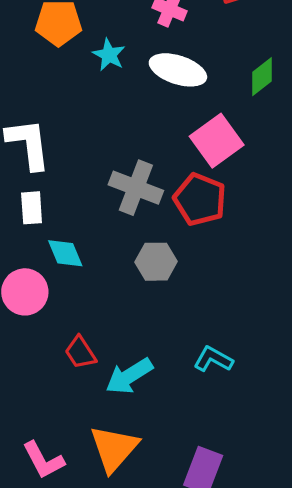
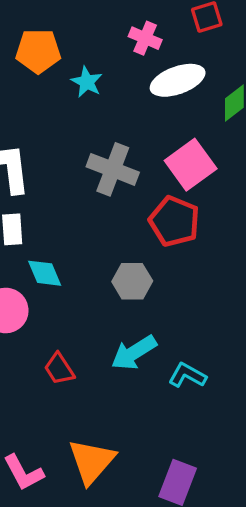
white ellipse: (178, 70) -> (178, 80), moved, turned -38
gray cross: (136, 188) -> (113, 169), moved
cyan arrow: (129, 376) -> (134, 353), moved

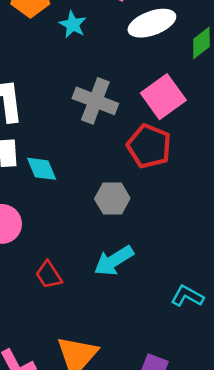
cyan diamond: (45, 273) -> (42, 169), moved
cyan L-shape: (187, 375) -> (187, 296), moved

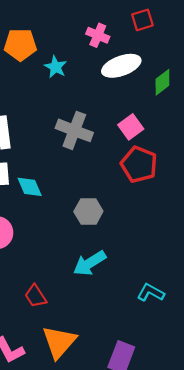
pink square: (163, 97) -> (131, 127), size x0.7
red pentagon: (149, 146) -> (139, 164), moved
red trapezoid: (49, 275) -> (36, 296), moved

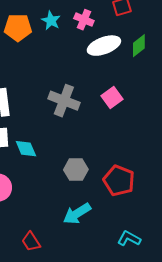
cyan star: (56, 67) -> (51, 21), moved
green diamond: (162, 82) -> (139, 46), moved
red pentagon: (139, 164) -> (119, 181), moved

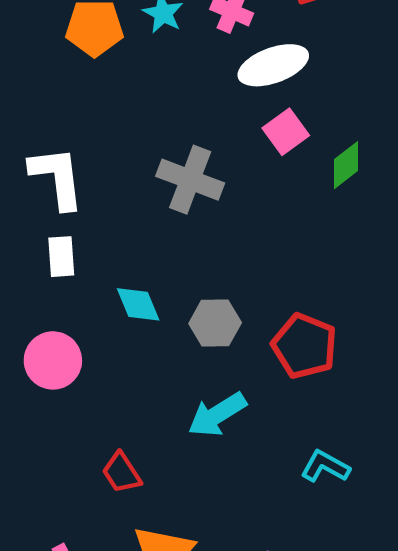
green diamond: (139, 46) -> (346, 165), moved
pink square: (112, 98) -> (286, 132), moved
cyan diamond: (26, 149) -> (138, 304), moved

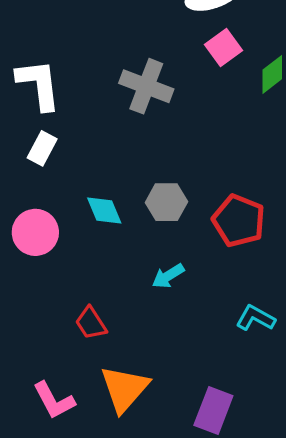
white rectangle: (61, 257) -> (42, 148), turned 32
cyan diamond: (138, 304) -> (104, 211), moved
cyan arrow: (217, 415) -> (168, 276), size x0.7

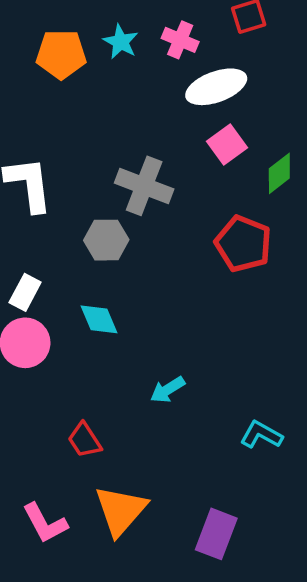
white rectangle: (42, 148) -> (25, 292), moved
gray hexagon: (166, 202) -> (106, 240), moved
red pentagon: (239, 221) -> (243, 244), moved

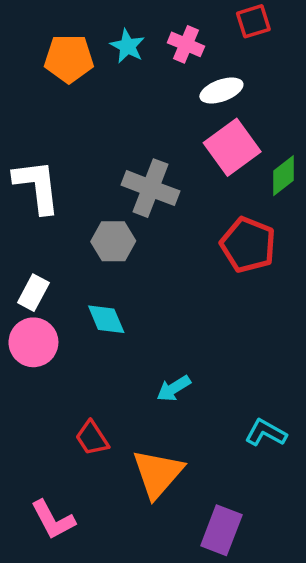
white ellipse: (216, 87) -> (221, 90), size x0.7
pink square: (227, 144) -> (232, 147), size x1.4
orange triangle: (121, 510) -> (158, 474), moved

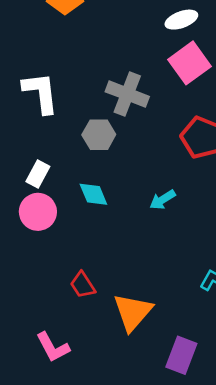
cyan arrow: (174, 388) -> (162, 200), moved

